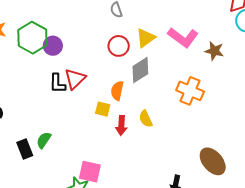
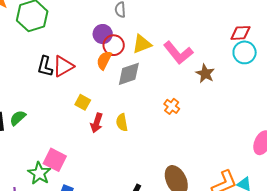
purple circle: (53, 46) -> (103, 34), moved
orange semicircle: (117, 91) -> (104, 60), moved
orange cross: (190, 91) -> (172, 106), size x0.6

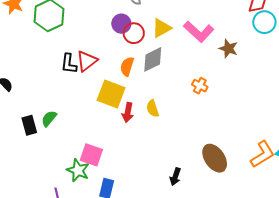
orange semicircle: (104, 60) -> (127, 66), moved
yellow square: (83, 102) -> (111, 94), size x1.8

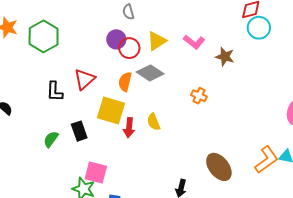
pink L-shape: (199, 32) -> (194, 42), size x0.7
gray diamond: (153, 59) -> (150, 73), turned 64
black L-shape: (69, 64) -> (55, 92), moved
black rectangle: (29, 125) -> (79, 131), moved

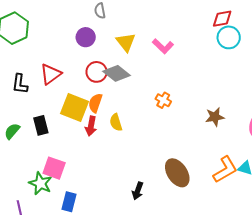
yellow triangle: (157, 41) -> (126, 42), turned -40
red circle: (129, 48) -> (97, 72), moved
brown star: (225, 57) -> (215, 117), moved, turned -30
orange semicircle: (125, 82) -> (95, 103), moved

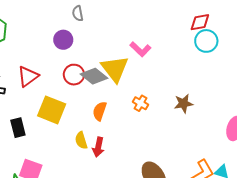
yellow triangle: (126, 42) -> (115, 69), moved, size x1.4
orange semicircle: (95, 103) -> (100, 111), moved
brown star: (215, 117) -> (183, 103), moved
yellow semicircle: (116, 122) -> (81, 140), moved
red arrow: (91, 126) -> (98, 147), moved

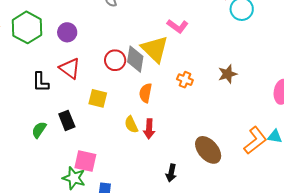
purple circle: (63, 40) -> (67, 32), moved
red triangle: (28, 76) -> (70, 68), turned -40
gray diamond: (94, 76) -> (135, 59), turned 68
yellow square: (52, 110) -> (98, 98), size x0.7

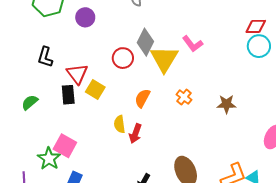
gray diamond: (135, 59) -> (145, 42), moved
red triangle: (70, 68) -> (77, 74), moved
black rectangle: (67, 120) -> (68, 95), moved

